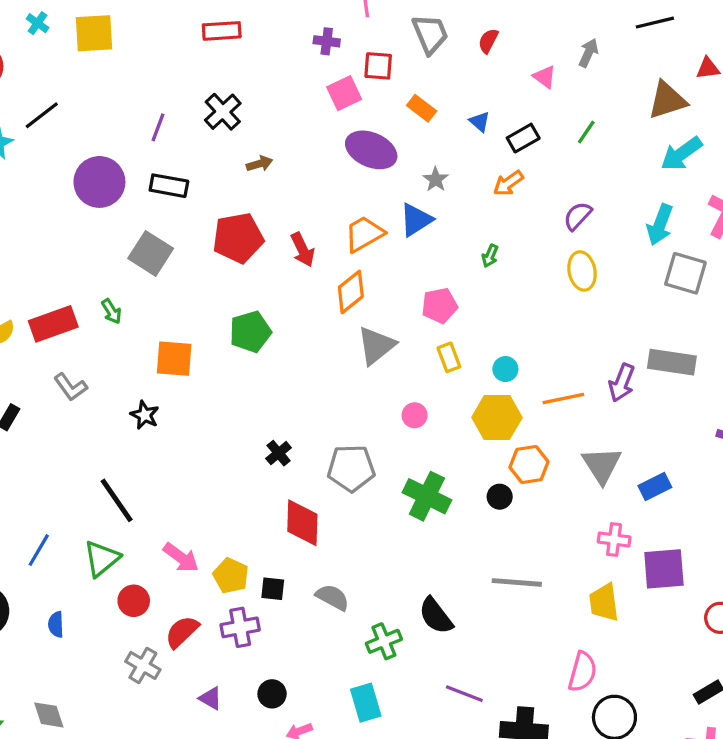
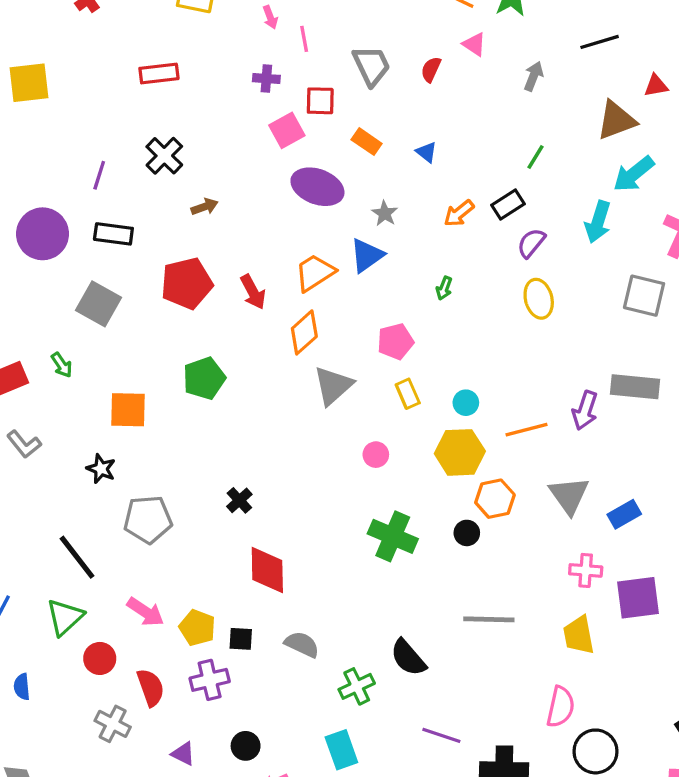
pink triangle: (545, 77) -> (474, 44), moved
black rectangle: (523, 138) -> (508, 204), moved
cyan arrow: (660, 225) -> (598, 222), moved
gray pentagon: (351, 468) -> (148, 519), moved
red semicircle: (182, 632) -> (151, 688), turned 117

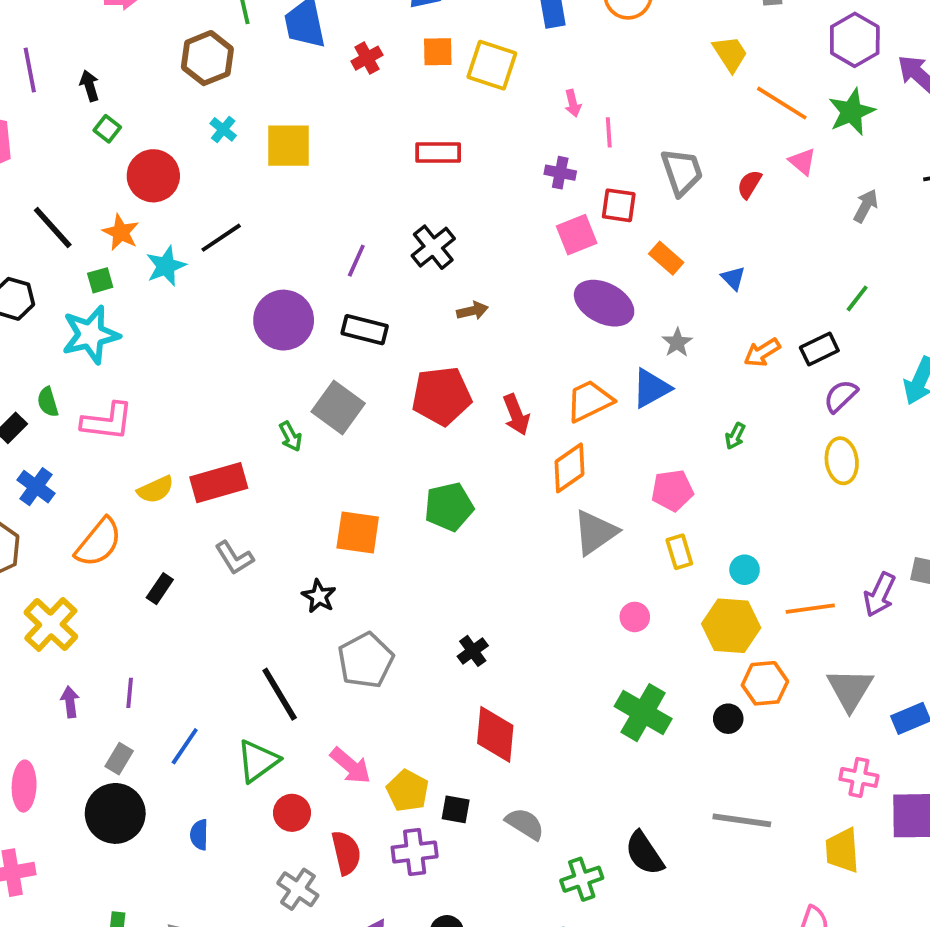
green arrow: (62, 365) -> (290, 436), moved
gray pentagon: (148, 519) -> (366, 660), turned -30

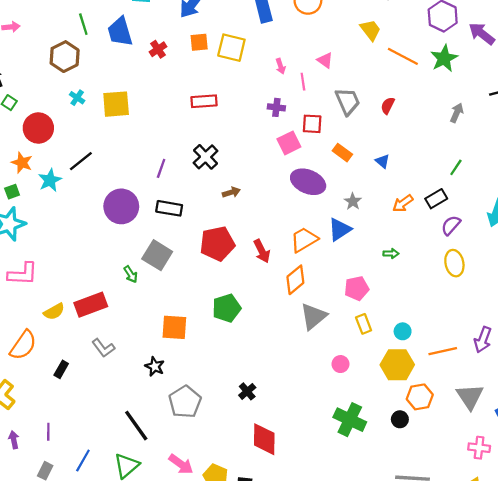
pink triangle: (802, 162) -> (325, 60), moved
green arrow: (735, 436) -> (391, 254), turned -112

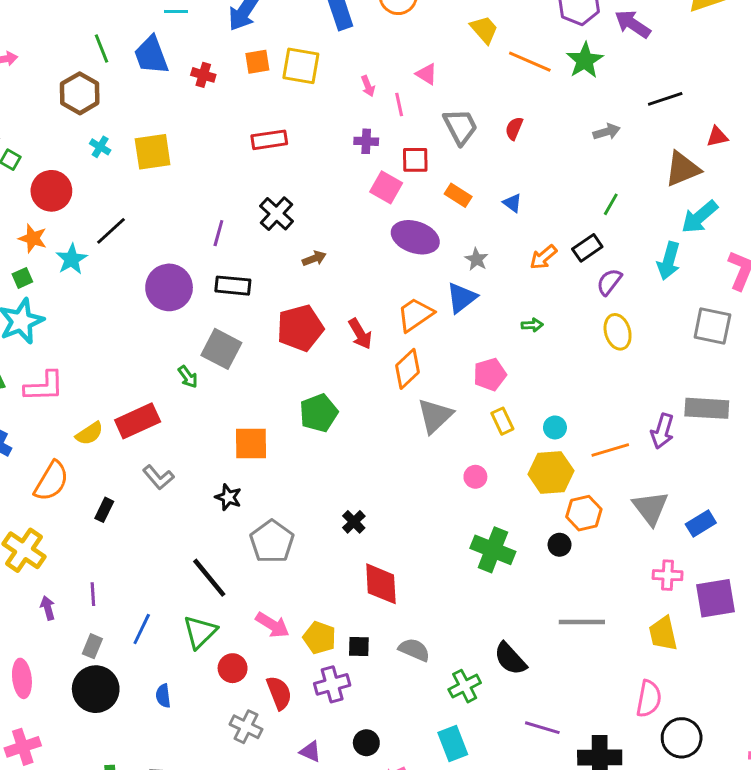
red cross: (158, 49) -> (203, 75), turned -36
gray arrow: (457, 113) -> (607, 132), turned 54
pink square: (289, 143) -> (386, 187), turned -30

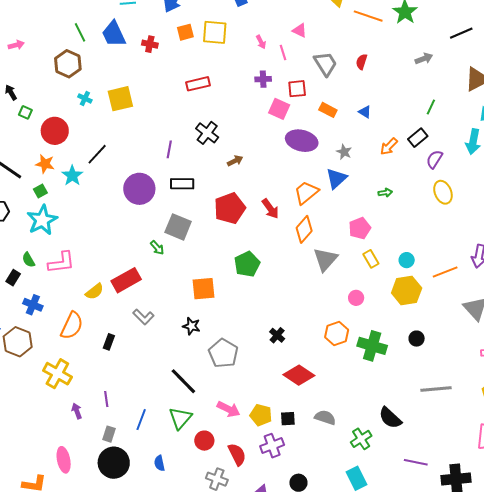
orange hexagon: (584, 513) -> (337, 333), moved
red diamond: (381, 584) -> (299, 375), turned -48

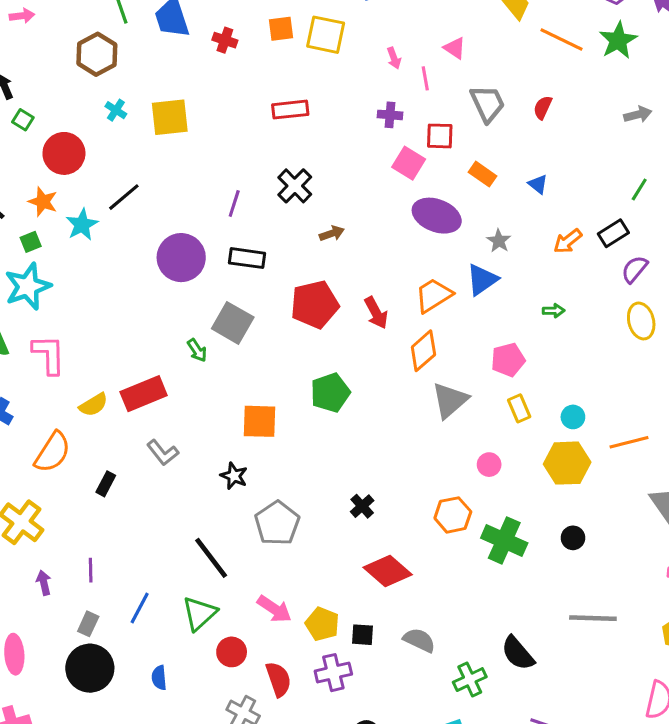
pink L-shape: (61, 263) -> (49, 354), turned -92

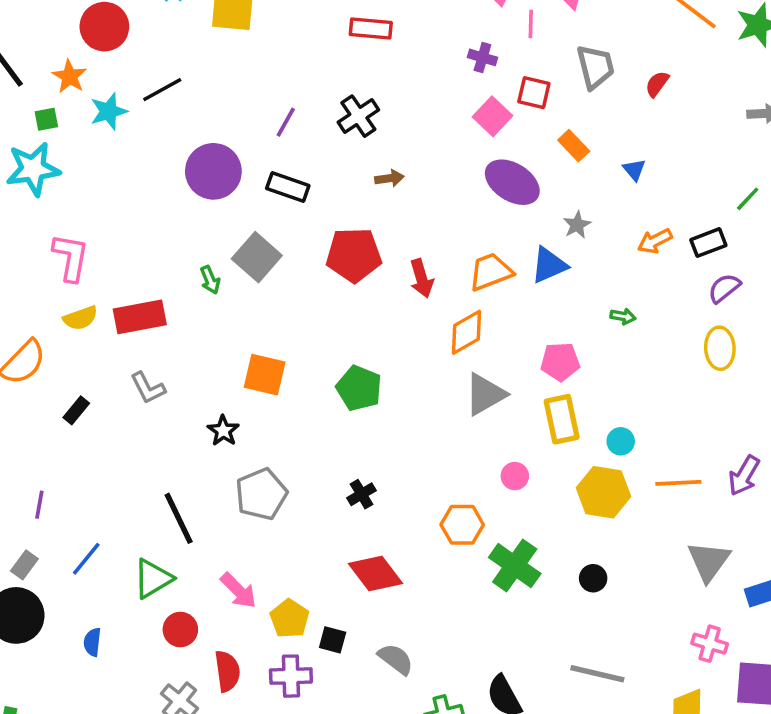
pink L-shape: (49, 354) -> (71, 257), moved
green pentagon: (330, 393) -> (359, 388), moved, turned 30
yellow rectangle: (519, 408) -> (562, 419), size x1.5

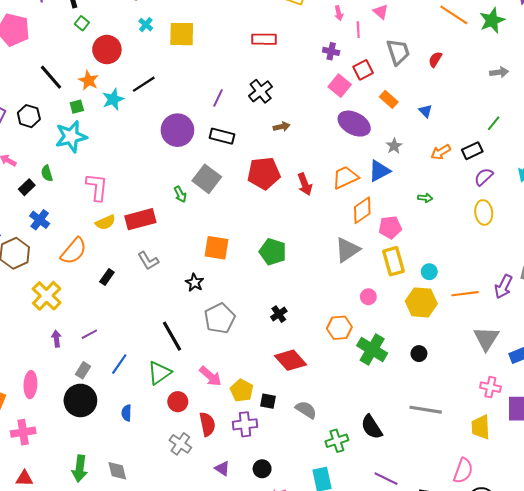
red square: (534, 93) -> (363, 70), turned -36
orange diamond: (467, 332) -> (362, 210), moved
purple line: (39, 505) -> (89, 334), turned 56

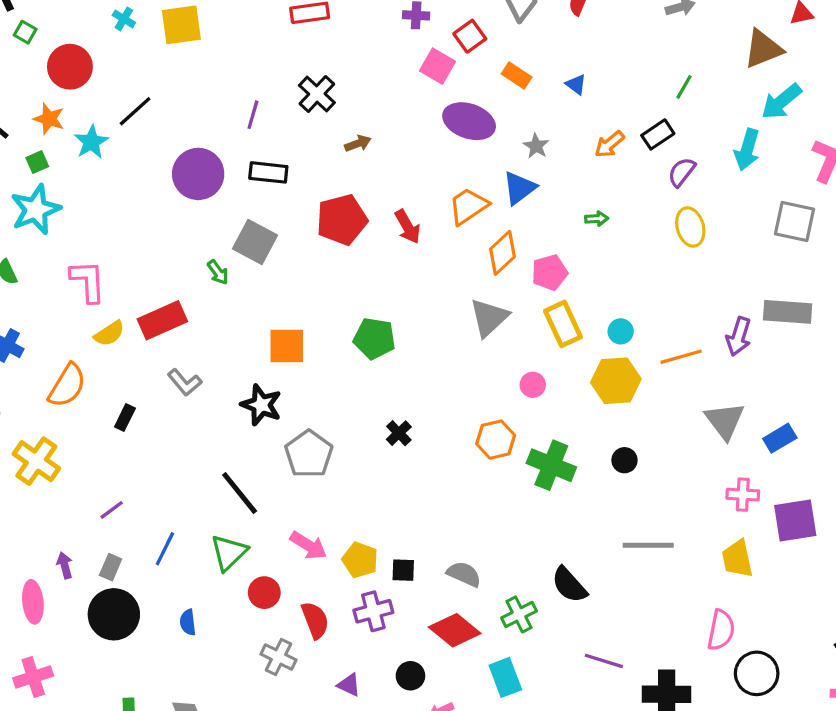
black star: (195, 283) -> (261, 405), size x1.4
purple arrow: (56, 339) -> (65, 565), moved
red diamond: (290, 360) -> (455, 630), moved

